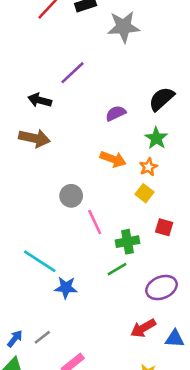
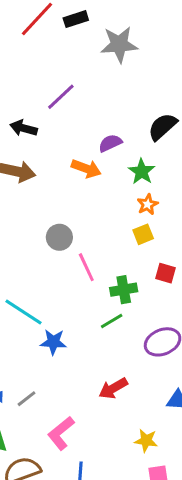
green star: (156, 138) -> (142, 172), moved
orange arrow: (113, 159) -> (86, 169), moved
yellow square: (144, 193) -> (143, 234), turned 30
red arrow: (143, 328) -> (113, 388), moved

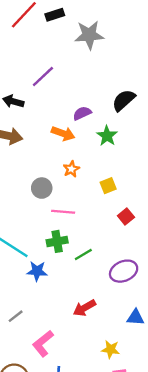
orange star: (148, 204) -> (71, 169), moved
pink line: (86, 267) -> (63, 212), turned -60
red square: (166, 273) -> (126, 217), turned 35
green cross: (124, 290) -> (57, 241), moved

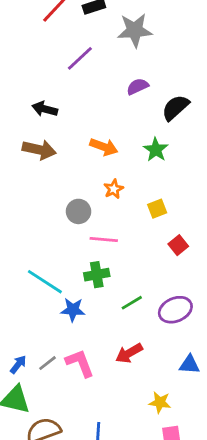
purple line: (43, 76) -> (80, 58), moved
purple semicircle: (82, 113) -> (137, 86), moved
green line: (83, 254) -> (132, 303), moved
pink L-shape: (43, 343) -> (80, 363), moved, turned 108

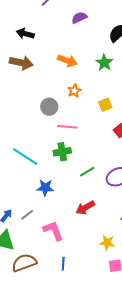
purple semicircle: (137, 86) -> (79, 18), moved
blue star: (73, 310) -> (45, 188), moved
pink L-shape: (80, 363) -> (53, 231), moved

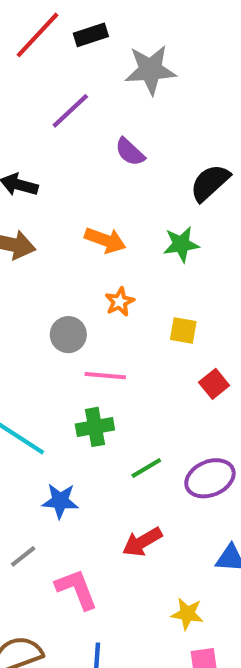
purple semicircle: (79, 18) -> (130, 152), turned -112
green star: (104, 63) -> (181, 244), turned 30
yellow square: (105, 105) -> (183, 330), turned 32

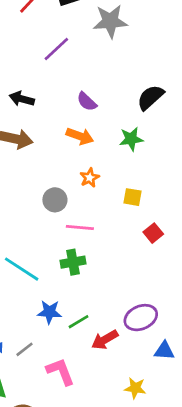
purple semicircle: (130, 152) -> (87, 102), moved
green line: (146, 468) -> (78, 322), moved
purple ellipse: (210, 478) -> (141, 318), moved

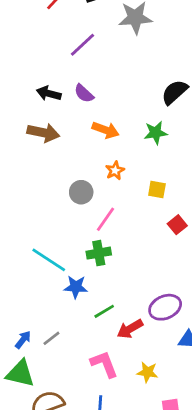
purple semicircle: (87, 102) -> (84, 93), moved
pink line: (80, 228) -> (106, 219), turned -60
blue star: (49, 312) -> (76, 287), moved
pink L-shape: (60, 372) -> (104, 364), moved
yellow star: (135, 388) -> (147, 372), moved

